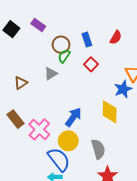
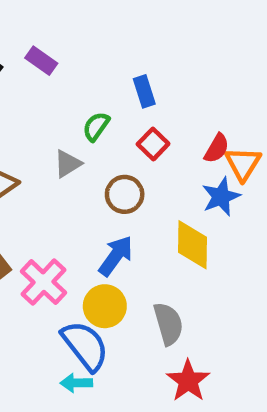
red semicircle: (116, 37) -> (217, 148), moved
brown circle: (61, 45) -> (125, 194), moved

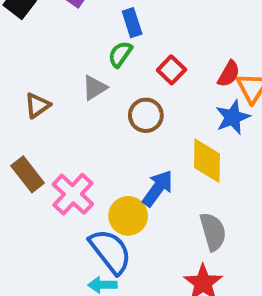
blue rectangle: (144, 91) -> (132, 23), moved
blue arrow: (116, 256) -> (158, 188), moved
gray semicircle: (168, 324) -> (213, 232), moved

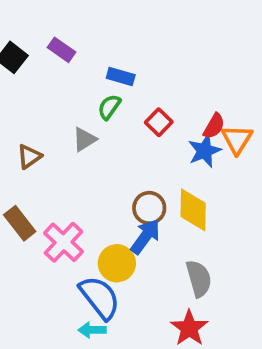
blue rectangle: (132, 23) -> (121, 76), turned -56
brown circle: (146, 115) -> (149, 208), moved
blue star: (233, 117) -> (205, 151), moved

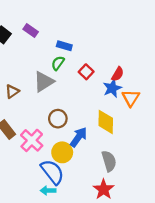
gray triangle: (84, 139) -> (44, 82), size x1.5
orange triangle: (237, 139) -> (131, 98), moved
brown circle: (149, 208) -> (58, 119), moved

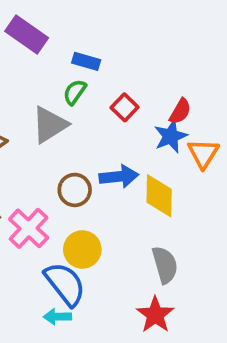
purple rectangle: (31, 30) -> (27, 34), size x1.5
blue arrow: (79, 137) -> (119, 177), moved, turned 48

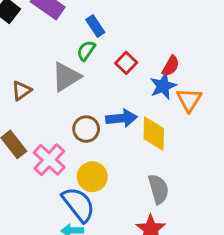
blue rectangle: (86, 61) -> (95, 26), turned 40

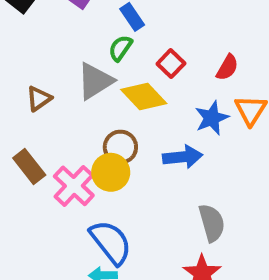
blue star: (163, 86) -> (212, 118), moved
blue arrow: (121, 118) -> (183, 157), moved
yellow diamond: (154, 134) -> (144, 97), moved, turned -44
yellow circle: (92, 177) -> (111, 172), moved

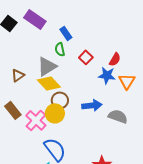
green semicircle: (120, 48) -> (60, 49), turned -48
yellow diamond: (144, 97) -> (49, 83), moved
blue star: (212, 118) -> (107, 75), moved, turned 30
gray semicircle: (212, 223) -> (118, 116), moved, turned -54

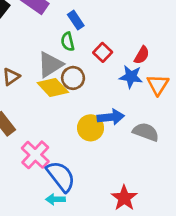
brown circle: (60, 100) -> (73, 78), moved
yellow circle: (55, 113) -> (91, 128), moved
pink cross: (36, 120) -> (35, 155), moved

